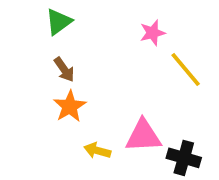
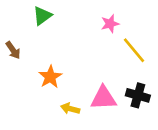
brown arrow: (64, 70) -> (13, 50), moved
black cross: (184, 158) -> (138, 95), moved

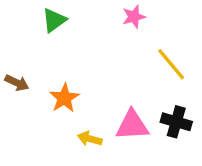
pink star: (110, 24) -> (134, 17), moved
brown arrow: (13, 50) -> (17, 83), moved, turned -30

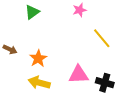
black cross: (176, 122) -> (105, 83), moved
yellow arrow: (90, 139) -> (39, 83), moved, size x1.5

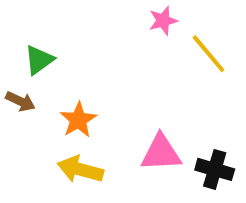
green triangle: (32, 12) -> (39, 60), moved
yellow line: (102, 38) -> (209, 54), moved

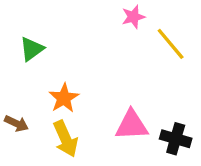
brown arrow: (20, 101) -> (16, 123), moved
yellow arrow: (80, 169) -> (66, 139), turned -129

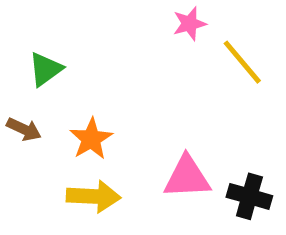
brown arrow: (16, 123) -> (24, 129), moved
yellow arrow: (66, 139) -> (94, 196), turned -63

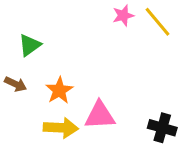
yellow line: (242, 62) -> (158, 22), moved
pink triangle: (187, 177) -> (100, 115), moved

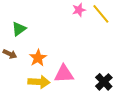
black cross: (162, 128) -> (104, 82), turned 30

